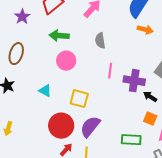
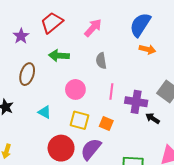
brown ellipse: (16, 54) -> (27, 74), moved
pink circle: (66, 61) -> (75, 89), moved
orange square: (150, 119) -> (106, 123), moved

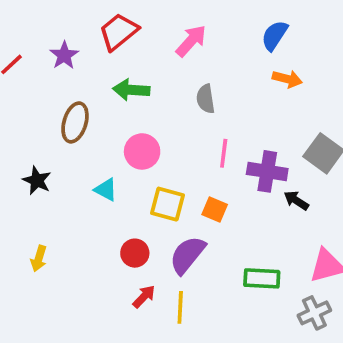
blue semicircle: (140, 25) -> (274, 35), size x0.7
pink circle: (75, 89) -> (142, 151), moved
red circle: (61, 148) -> (135, 253), size x0.6

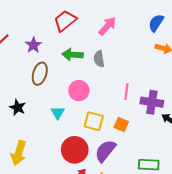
purple star: (64, 55) -> (33, 45), moved
gray semicircle: (206, 99) -> (99, 59), moved
cyan triangle: (106, 190) -> (58, 113), turned 32
red circle: (135, 253) -> (75, 150), size x1.6
yellow arrow: (39, 258) -> (19, 153), size x1.6

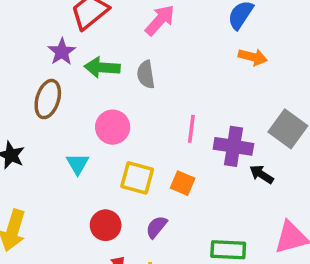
purple star: (33, 45) -> (62, 52), moved
red circle: (75, 150) -> (106, 225), size x0.7
purple semicircle: (105, 151) -> (156, 227), size x0.6

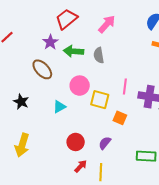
brown ellipse: (48, 99) -> (42, 69), turned -60
cyan triangle: (78, 164) -> (59, 107), turned 32
yellow square: (137, 178) -> (100, 100), moved

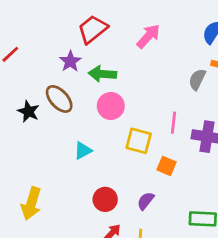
gray semicircle: (99, 55) -> (197, 79), moved, turned 35
pink circle: (80, 86) -> (111, 106), moved
black star: (21, 102) -> (28, 112), moved

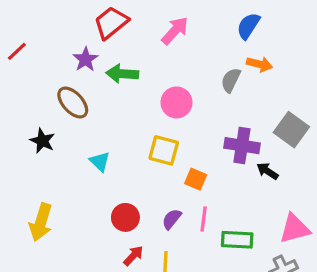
pink circle: (111, 106) -> (176, 102), moved
black star: (28, 112) -> (42, 141), moved
pink line: (174, 123) -> (204, 219), moved
cyan triangle: (83, 151) -> (100, 162), turned -48

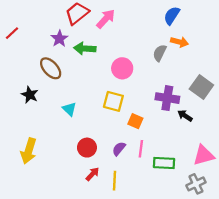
pink arrow: (175, 31) -> (106, 19), moved

